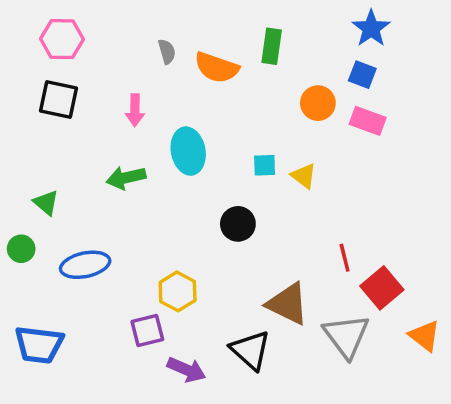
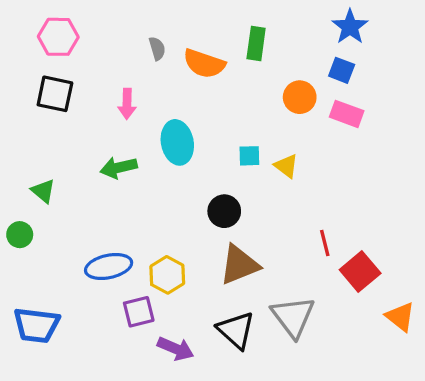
blue ellipse: (85, 265) -> (109, 266), moved
brown triangle: (288, 304) -> (239, 265), moved, turned -48
gray triangle: (346, 336) -> (293, 317), moved

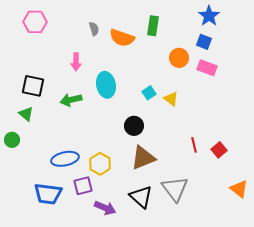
black square: (55, 94) -> (33, 86), moved
cyan square: (249, 156) -> (149, 93), turned -32
red square: (360, 272) -> (219, 150), moved, size x0.7
blue trapezoid: (36, 325) -> (48, 194), moved

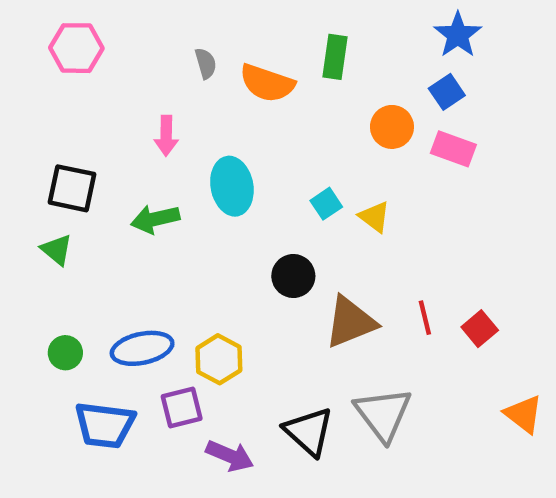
blue square: (204, 42) -> (447, 92), turned 35
green circle: (12, 140) -> (65, 353), moved
brown triangle: (143, 158) -> (350, 322), moved

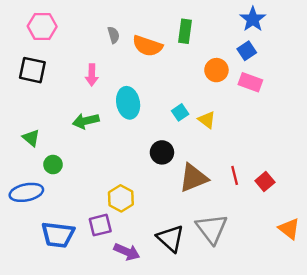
black square: (72, 188) -> (32, 70), moved
blue ellipse: (142, 348) -> (26, 192), moved
green circle: (65, 353) -> (53, 165), moved

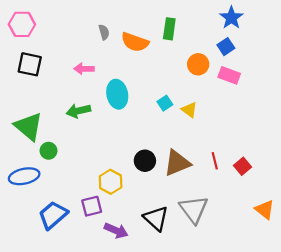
pink hexagon: (42, 26) -> (22, 24), moved
pink arrow: (92, 75) -> (84, 69), turned 90
green triangle: (31, 138) -> (29, 126), size x1.8
black circle: (162, 152) -> (145, 161), moved
blue trapezoid: (58, 235) -> (53, 215), turned 132

